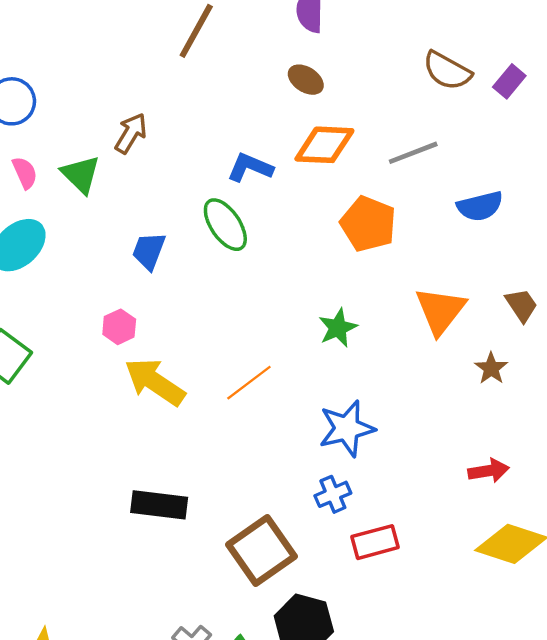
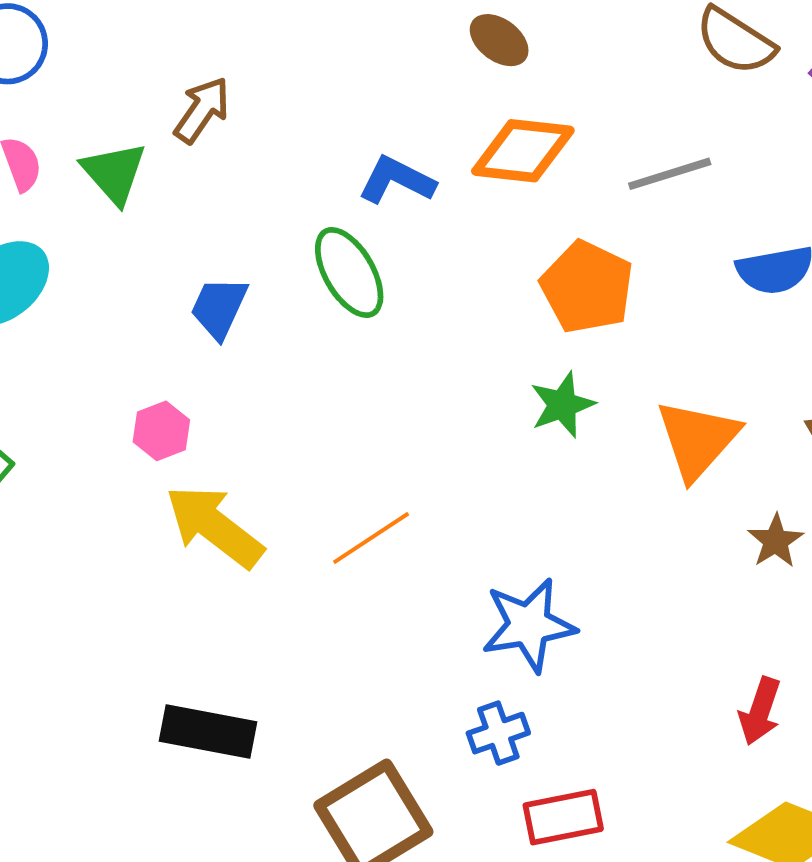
green star: (338, 328) -> (562, 405), moved
red arrow: (489, 471) -> (760, 711), turned 114

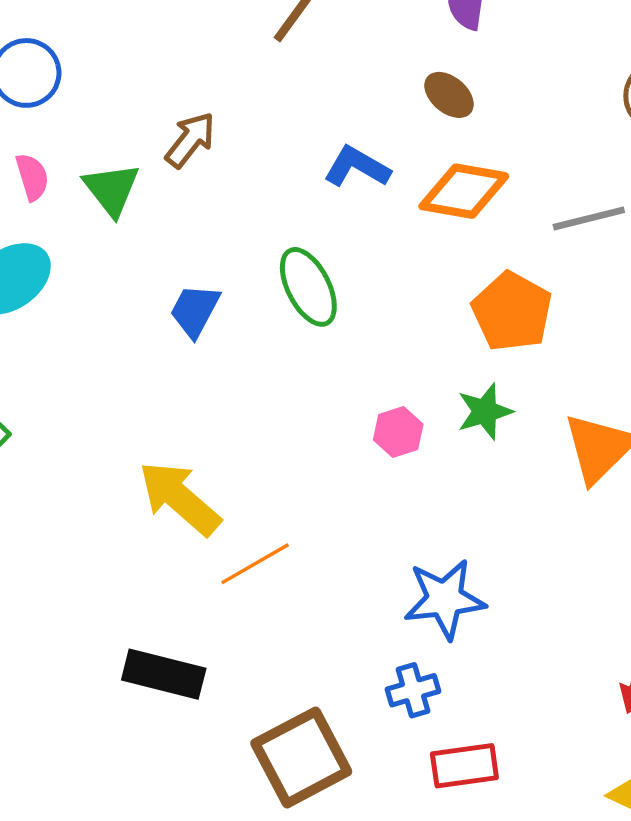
blue L-shape: (397, 180) -> (357, 167), moved
pink hexagon: (161, 431) -> (398, 432), moved
orange line: (371, 538) -> (255, 564), moved

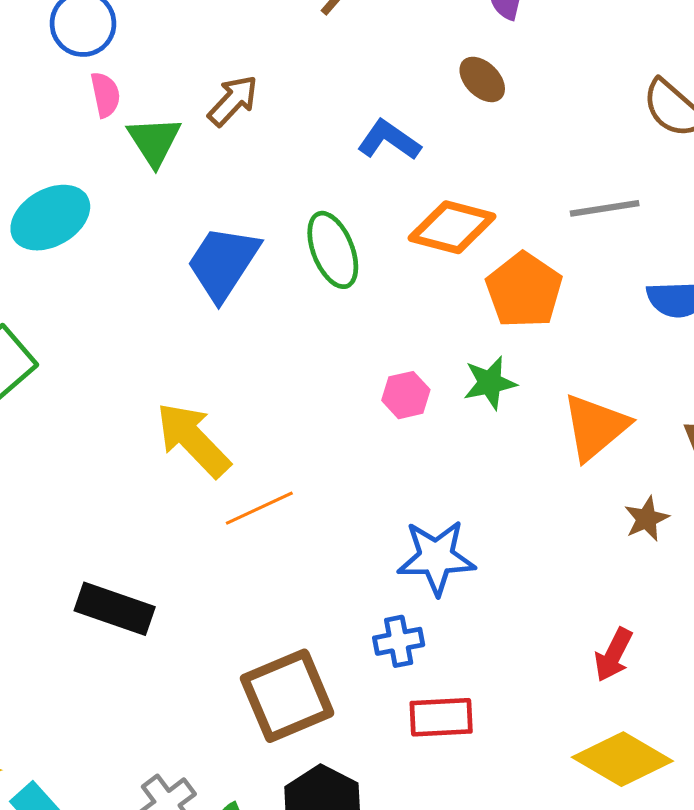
pink semicircle: (32, 177) -> (105, 95), moved
orange diamond: (464, 191) -> (452, 227), moved
blue trapezoid: (195, 311) -> (223, 263), size x1.5
black rectangle: (164, 674) -> (115, 609), moved

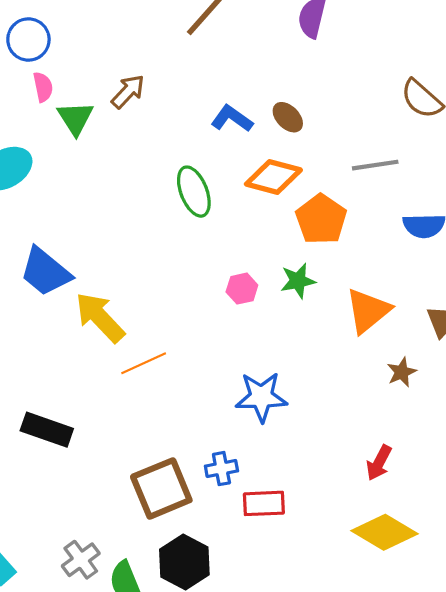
brown ellipse: (482, 79) -> (288, 117), moved
blue trapezoid: (223, 263) -> (45, 272), moved, turned -84
blue cross: (399, 641) -> (221, 469), moved

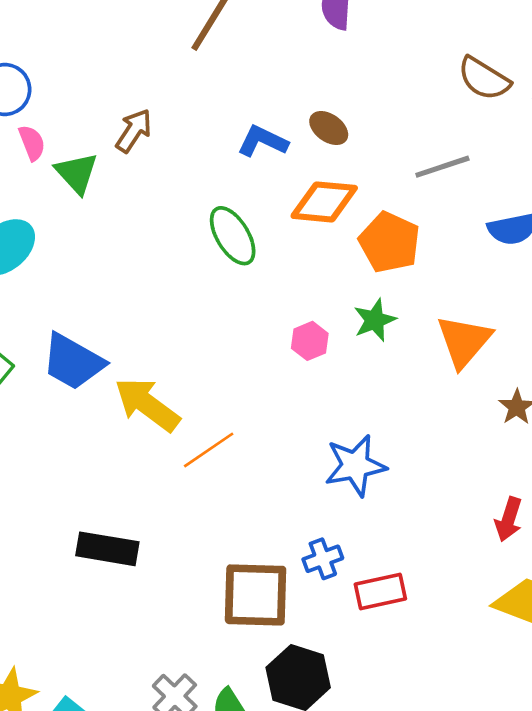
brown square: (161, 488) -> (256, 595), turned 34

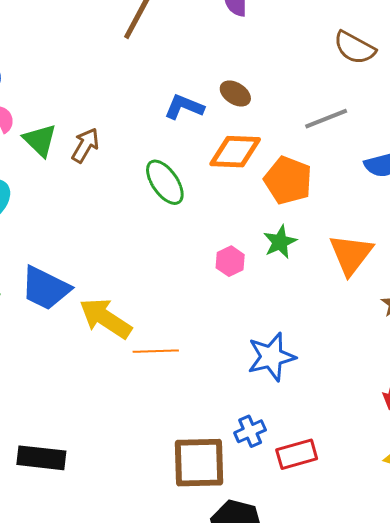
brown arrow: (134, 131) -> (85, 145), moved
orange line: (209, 450) -> (156, 351), turned 36
black rectangle: (107, 549) -> (41, 458), moved

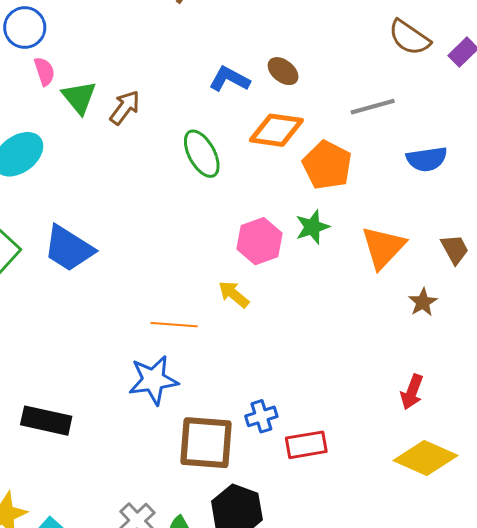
pink hexagon: (230, 261) -> (260, 241), size x1.5
yellow arrow: (106, 318) -> (234, 294), moved, size x0.6
blue star: (271, 357) -> (153, 380), moved

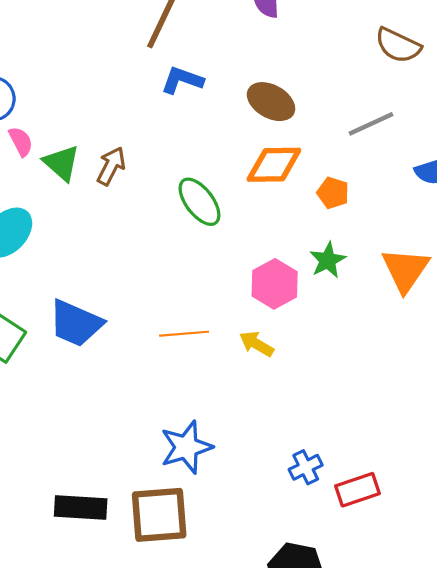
brown ellipse: (283, 71) -> (271, 102), size x1.4
blue L-shape: (229, 79) -> (182, 80), moved
orange pentagon: (327, 165) -> (333, 193), size x0.6
orange line: (174, 325) -> (184, 334), moved
brown square: (206, 443) -> (159, 515), moved

